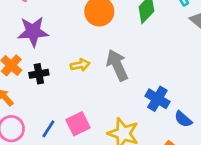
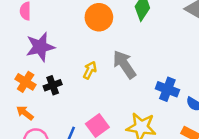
yellow arrow: (80, 65) -> (90, 70), turned -42

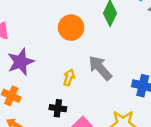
black cross: (53, 85) -> (58, 108), moved, turned 35

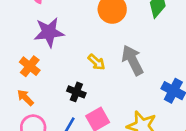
yellow arrow: (69, 77) -> (96, 62), turned 98

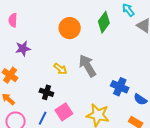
purple star: (49, 32) -> (23, 49), size x0.7

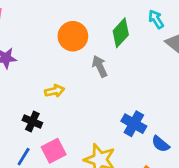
gray arrow: (87, 66) -> (100, 66), moved, size x0.7
yellow arrow: (60, 69) -> (55, 91), turned -56

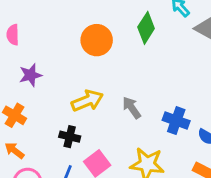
gray arrow: (100, 66) -> (132, 108), moved
yellow arrow: (55, 91) -> (87, 101), size x1.5

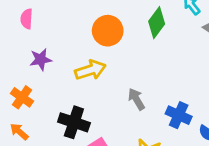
yellow arrow: (87, 101) -> (90, 70), moved
black cross: (70, 137) -> (74, 122), size x1.5

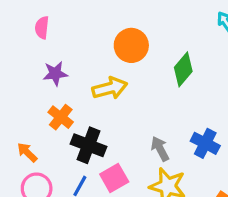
green diamond: (157, 23) -> (183, 69), moved
orange cross: (22, 97) -> (61, 117), moved
gray arrow: (136, 99) -> (160, 149), moved

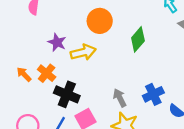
purple star: (55, 73) -> (57, 42), moved, turned 30
blue cross: (205, 143) -> (153, 94), turned 36
orange arrow: (27, 152) -> (24, 74), moved

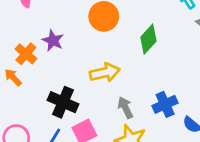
yellow arrow: (83, 52) -> (105, 73), moved
orange cross: (47, 73) -> (26, 54), moved

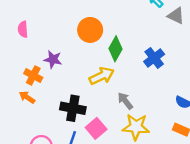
green diamond: (148, 39) -> (115, 49), moved
blue cross: (165, 104) -> (154, 58), moved

